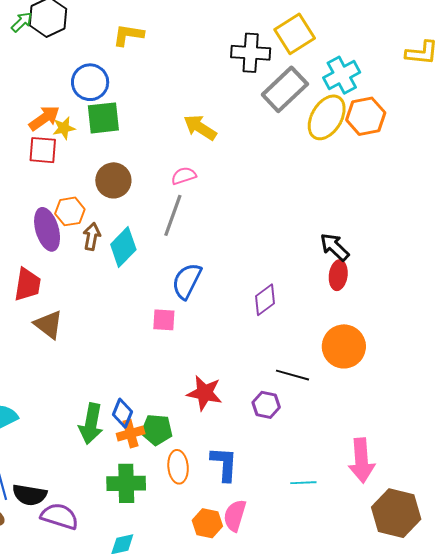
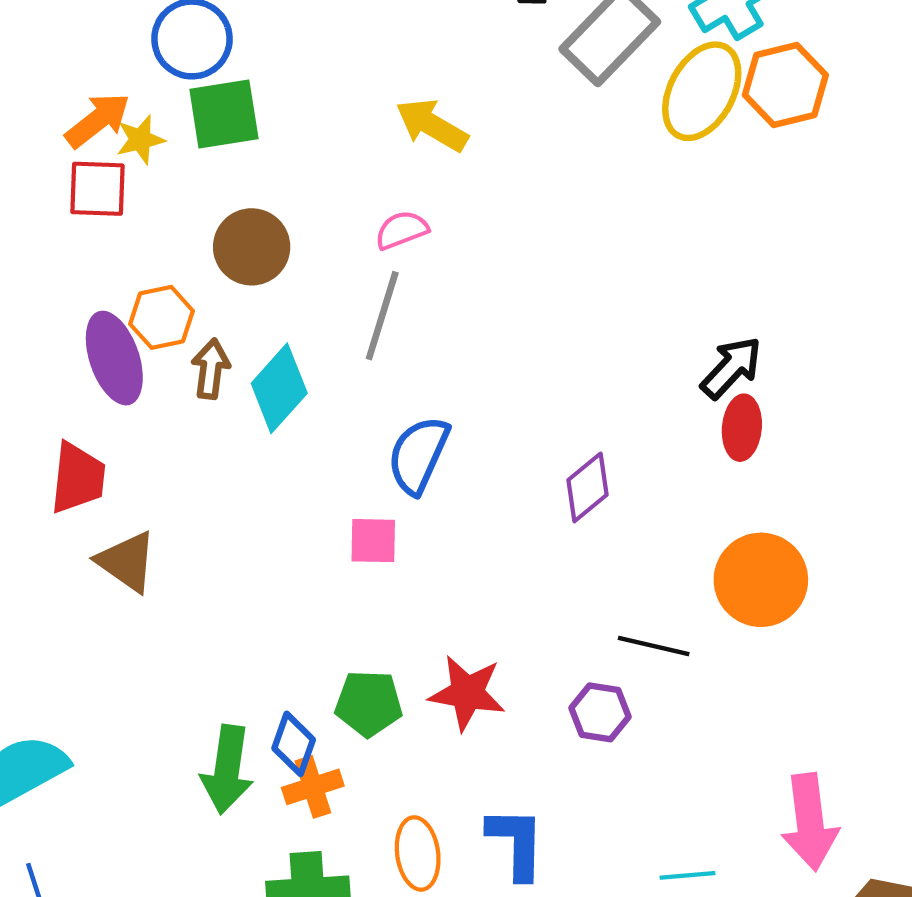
black arrow: (335, 247) -> (731, 368), turned 92
green pentagon: (157, 430) -> (369, 703), moved

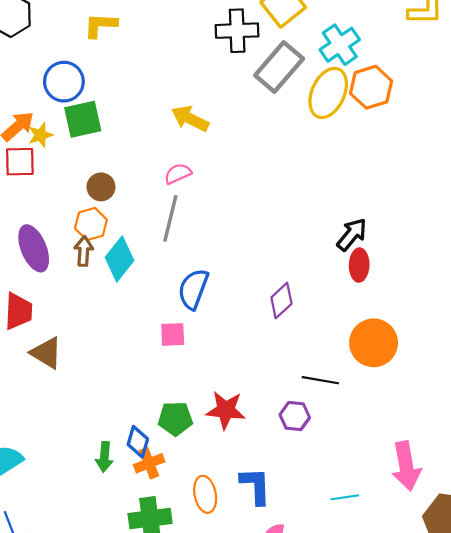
brown circle: (252, 247) -> (101, 187), size x0.7
orange hexagon: (162, 317) -> (91, 224), moved
green arrow: (227, 770) -> (104, 457), size x0.7

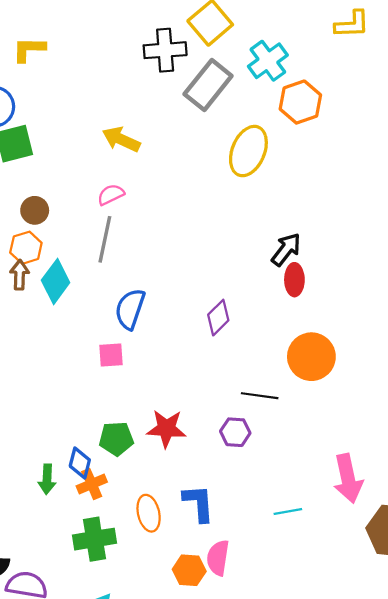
yellow ellipse: (328, 93) -> (248, 151), moved

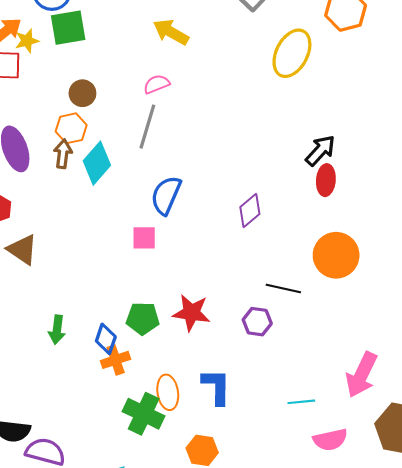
pink arrow: (348, 478) -> (361, 375), turned 33
green arrow: (47, 479) -> (57, 330), moved
green cross: (94, 539) -> (144, 414), moved, turned 30
pink semicircle: (218, 558) -> (330, 440), moved, turned -116

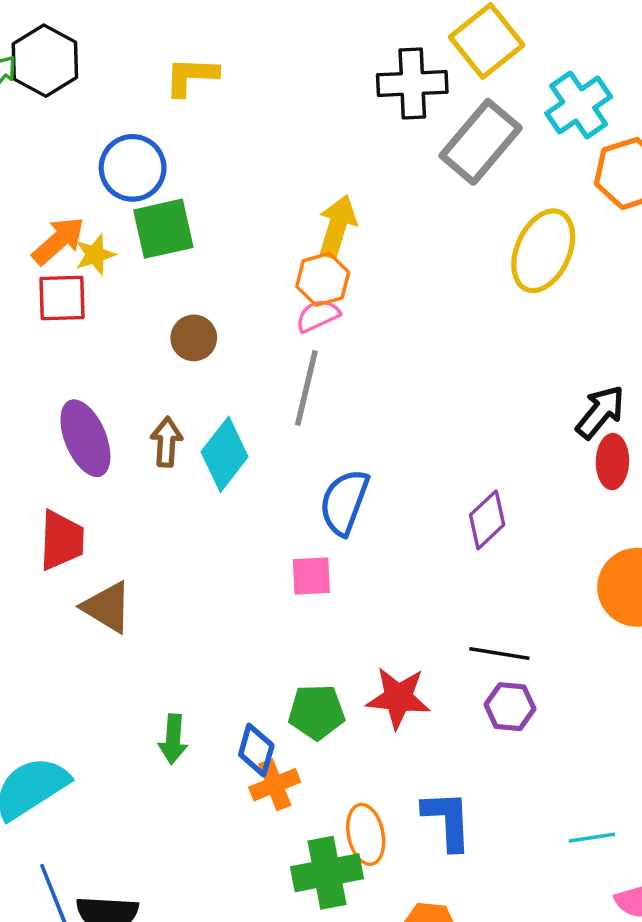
yellow arrow: (171, 32) -> (337, 226), turned 81
orange hexagon: (71, 128) -> (323, 279), moved
black line: (283, 289) -> (499, 654), moved
green cross: (144, 414) -> (327, 873), turned -33

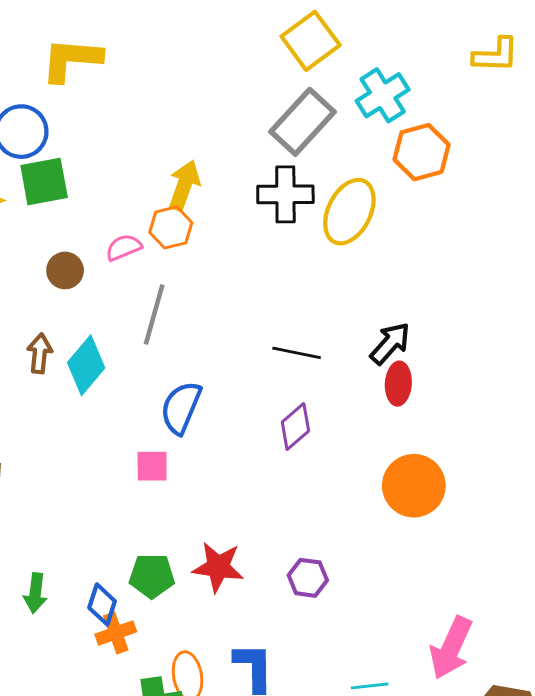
yellow L-shape: (191, 76) -> (71, 60), size x1.4
black cross: (412, 83) -> (285, 194), moved
pink semicircle: (318, 316) -> (124, 247), moved
black line: (499, 654) -> (297, 353), moved

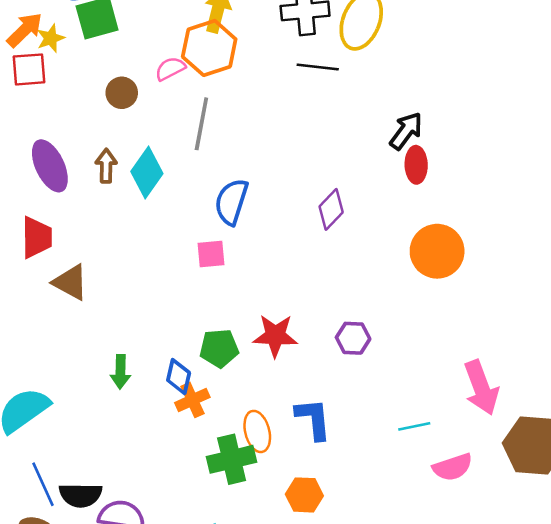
orange hexagon: (171, 227) -> (209, 48), size x1.5
black line: (297, 353) -> (318, 67), moved
pink arrow: (451, 648) -> (481, 388), turned -40

